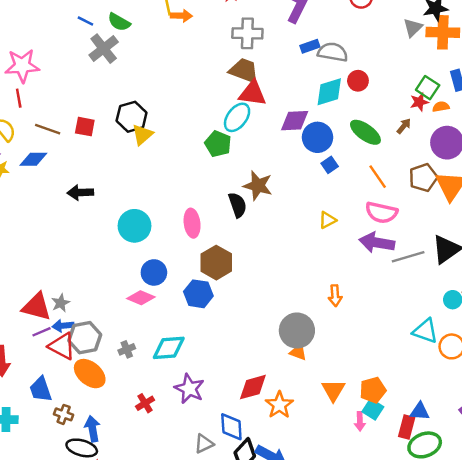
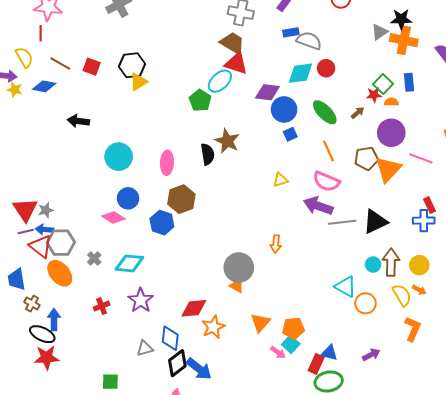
red triangle: (37, 307) -> (25, 210), turned 32
gray cross: (127, 349) -> (94, 258), turned -32
pink arrow: (360, 421) -> (278, 352), turned -63

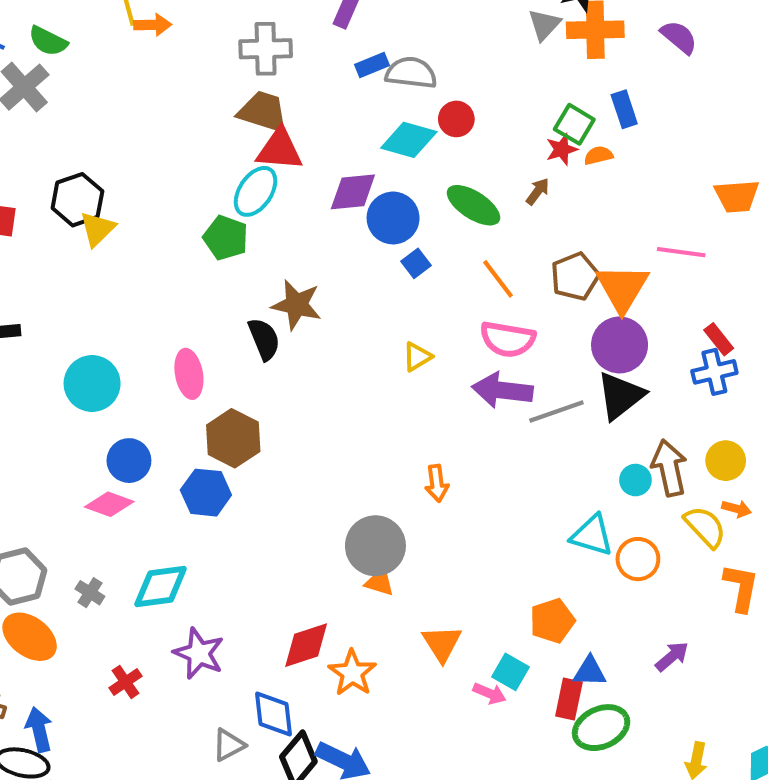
cyan diamond: (300, 73) -> (409, 140), turned 36
purple circle: (391, 133) -> (620, 345), moved
orange pentagon: (293, 328) -> (552, 621), moved

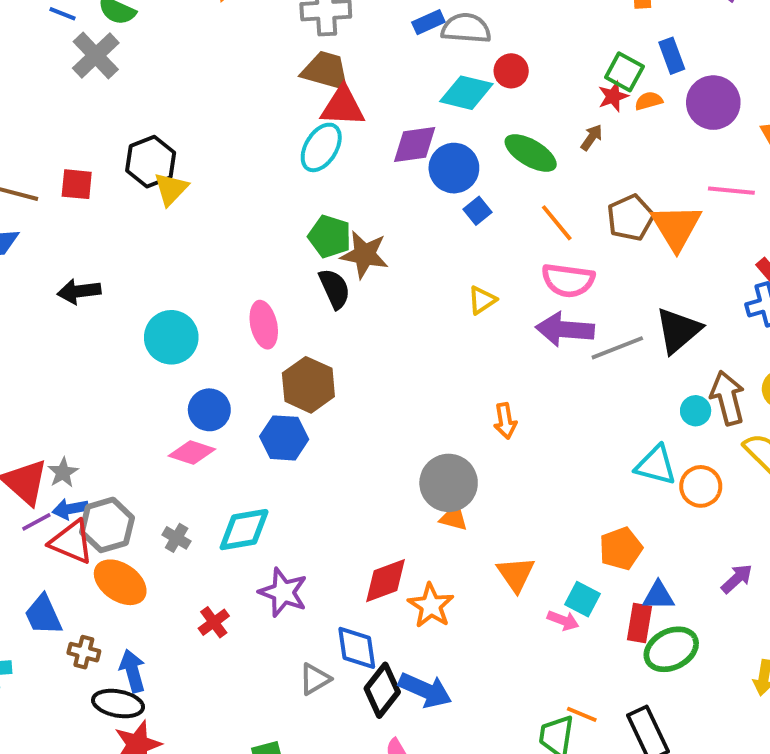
green pentagon: (226, 238) -> (330, 236), moved
purple circle: (620, 345) -> (713, 103), moved

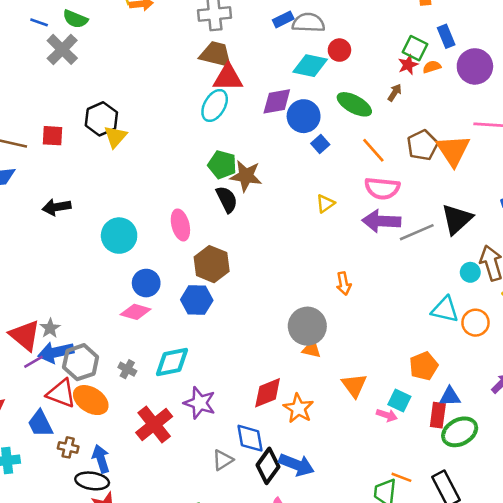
blue arrow: (70, 509) -> (56, 352), size x1.5
red triangle: (71, 542) -> (61, 393), moved
red cross: (214, 622) -> (154, 424), size x1.8

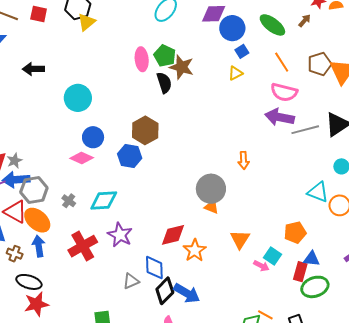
yellow triangle: (325, 204) -> (235, 73), moved
pink ellipse: (180, 225) -> (142, 59), moved
blue arrow: (101, 459) -> (39, 246), moved

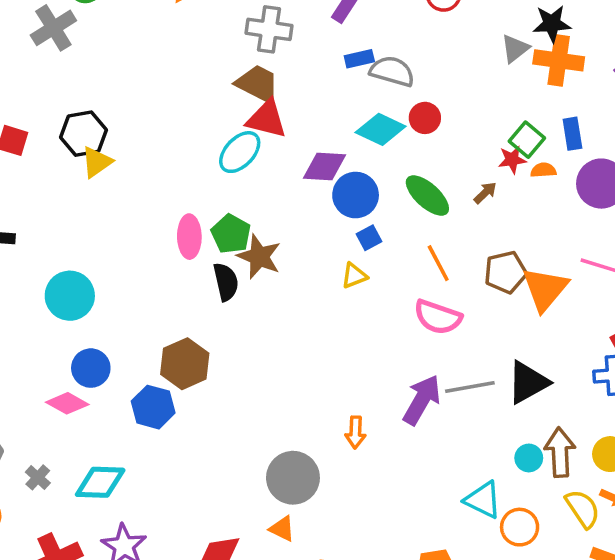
purple arrow: (279, 117) -> (422, 400), moved, turned 104
orange triangle: (212, 207) -> (282, 529), moved

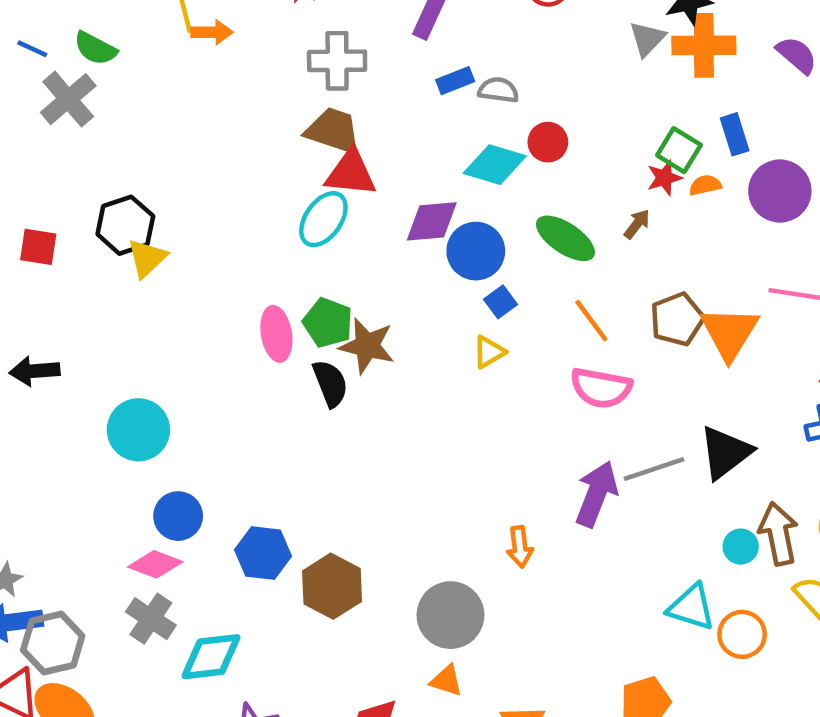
gray semicircle: (392, 71) -> (498, 90), size x0.7
brown hexagon: (185, 364) -> (332, 586), moved
gray cross: (38, 477) -> (151, 619), moved, size x1.5

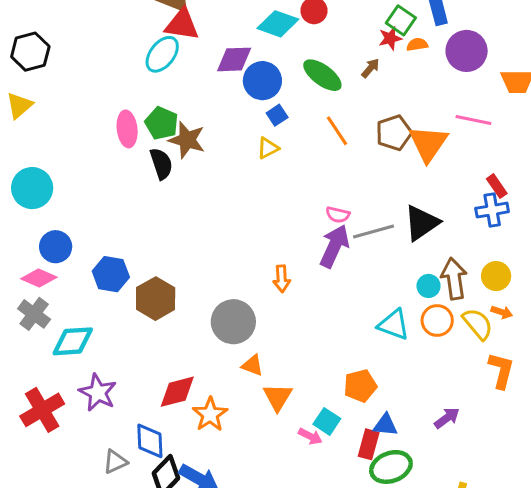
yellow triangle: (147, 258) -> (19, 105), moved
pink semicircle: (601, 388) -> (338, 215), moved, size x0.6
orange circle: (742, 634) -> (437, 320), moved
orange triangle: (446, 681) -> (252, 365), moved

